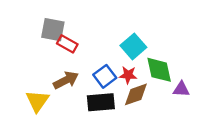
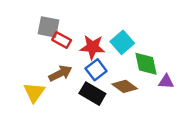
red star: (128, 75) -> (92, 47), moved, size x1.5
brown diamond: (136, 94) -> (125, 86), turned 55
black rectangle: (101, 102) -> (92, 94), turned 35

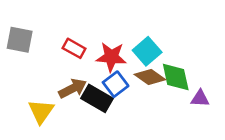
gray square: (48, 27) -> (20, 40), moved
brown diamond: (125, 86) -> (150, 77), moved
black rectangle: (92, 94) -> (97, 98), moved

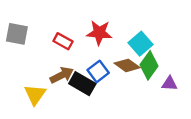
cyan square: (147, 51) -> (140, 44), moved
red star: (111, 57) -> (99, 33), moved
green diamond: (176, 77) -> (149, 65), turned 48

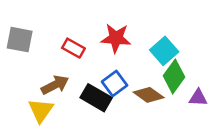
brown diamond: (127, 65) -> (149, 95), moved
brown arrow: (62, 75) -> (55, 85), moved

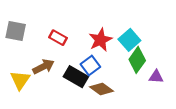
red star: (116, 38) -> (100, 40), moved, turned -30
brown diamond: (149, 95) -> (102, 89), moved
yellow triangle: (41, 110) -> (20, 80), moved

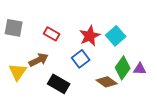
green diamond: (137, 60) -> (123, 68), moved
black rectangle: (76, 77) -> (59, 84), moved
brown diamond: (102, 89) -> (107, 82), moved

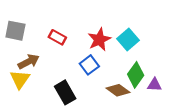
brown arrow: (39, 60) -> (29, 62), moved
purple triangle: (140, 69) -> (154, 85), moved
black rectangle: (59, 84) -> (65, 92), turned 30

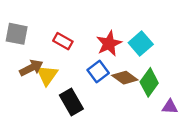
yellow triangle: (20, 79) -> (47, 75), moved
purple triangle: (154, 85) -> (170, 107), moved
brown diamond: (118, 90) -> (125, 78), moved

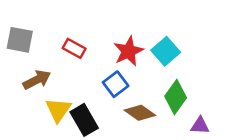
yellow triangle: (47, 75) -> (58, 110), moved
brown diamond: (125, 78) -> (140, 113), moved

